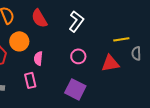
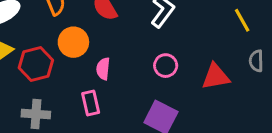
yellow line: (121, 39) -> (242, 20), moved, turned 70

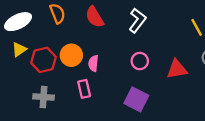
orange circle: (73, 42) -> (71, 55), moved

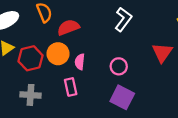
red semicircle: (95, 17) -> (68, 27), moved, turned 100
pink circle: (140, 61) -> (119, 66), moved
red triangle: (177, 69) -> (162, 53), moved, turned -45

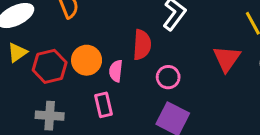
red semicircle: (68, 27) -> (142, 45), moved, turned 115

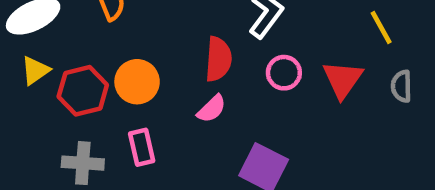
pink semicircle: (116, 71) -> (212, 109), moved, turned -140
pink circle: (168, 77) -> (284, 73), moved
pink rectangle: (103, 105) -> (142, 147), moved

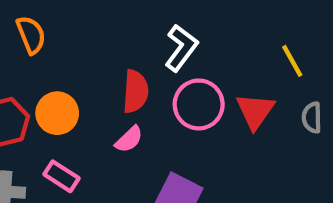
pink circle: (284, 73) -> (199, 104), size x1.5
pink rectangle: (142, 147) -> (62, 176), turned -44

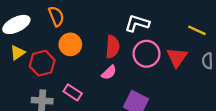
white L-shape: (181, 48) -> (137, 23), turned -110
yellow line: (292, 61) -> (197, 30), turned -36
orange circle: (57, 113) -> (70, 44), moved

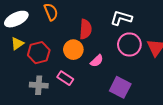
orange circle: (70, 44) -> (73, 50), moved
red semicircle: (113, 47) -> (86, 29), moved

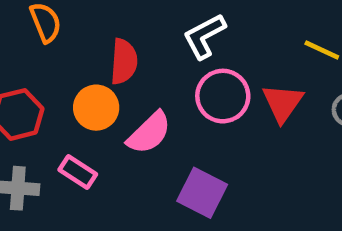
white L-shape: (121, 18) -> (204, 36), turned -45
pink semicircle: (97, 61) -> (149, 133), size x1.5

